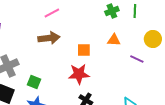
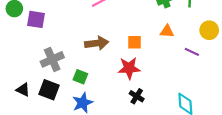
brown arrow: (49, 38) -> (97, 43), moved

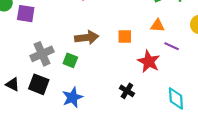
purple line: (192, 52) -> (172, 46), moved
red star: (129, 68) -> (149, 61), moved, turned 30
green square: (80, 77) -> (70, 60), moved

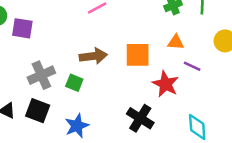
orange square: (125, 36) -> (138, 55), size x1.5
black cross: (127, 91) -> (140, 118), size x1.5

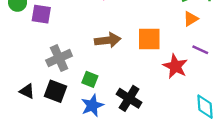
orange triangle: (176, 42) -> (191, 19), moved, turned -35
green square: (74, 83) -> (90, 79), moved
black cross: (140, 118) -> (129, 98), moved

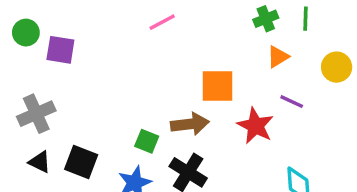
brown arrow: (108, 40) -> (190, 124), moved
gray cross: (59, 58) -> (36, 114), moved
green square: (90, 79) -> (147, 141), moved

